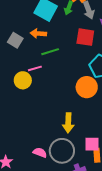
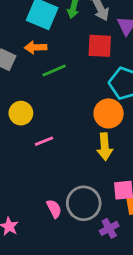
pink line: (35, 68) -> (44, 141), moved
yellow arrow: (68, 123) -> (105, 147), moved
pink semicircle: (40, 153) -> (54, 209), turned 48

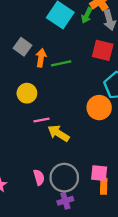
orange arrow: (36, 47) -> (41, 58), moved, turned 90
yellow arrow: (105, 147) -> (58, 133), moved, turned 115
purple cross: (109, 228) -> (65, 201), moved

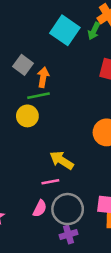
green line: (61, 63) -> (39, 96), moved
pink line: (41, 120) -> (50, 182), moved
pink semicircle: (39, 177) -> (40, 208), turned 42

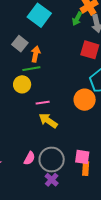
cyan square: (65, 30) -> (39, 15), moved
pink line: (50, 182) -> (43, 103), moved
purple cross: (69, 234) -> (52, 180), turned -32

